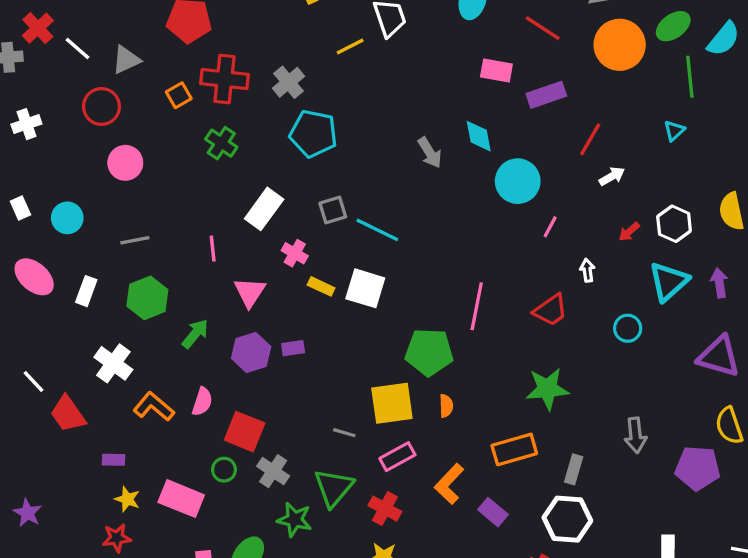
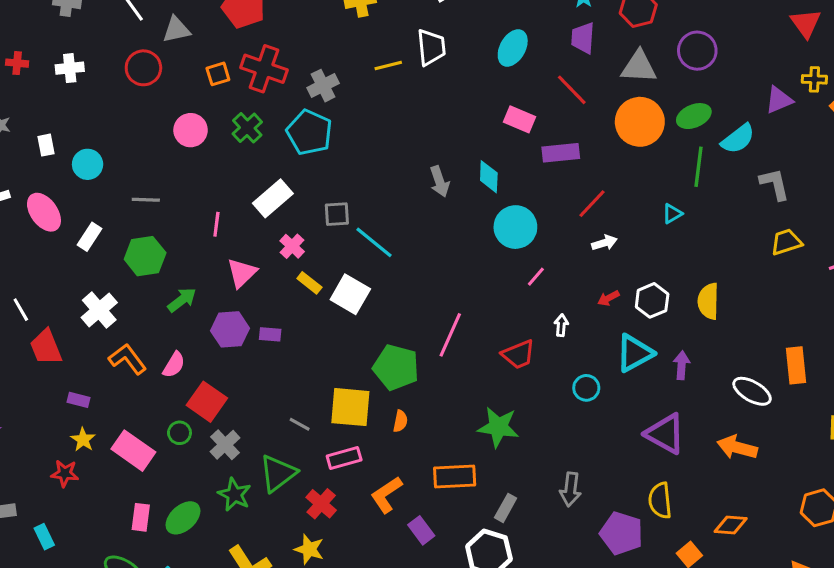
cyan pentagon: (313, 134) -> (309, 132), moved
pink circle: (125, 163) -> (191, 130), moved

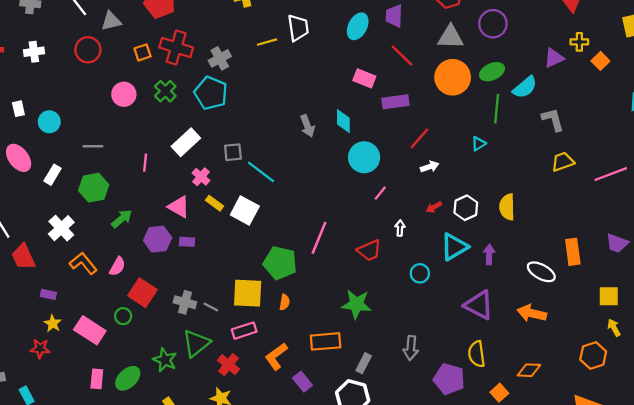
purple trapezoid: (583, 38) -> (394, 16), moved
pink triangle: (242, 273) -> (179, 207), moved, turned -45
gray cross: (225, 445) -> (185, 302), moved, turned -30

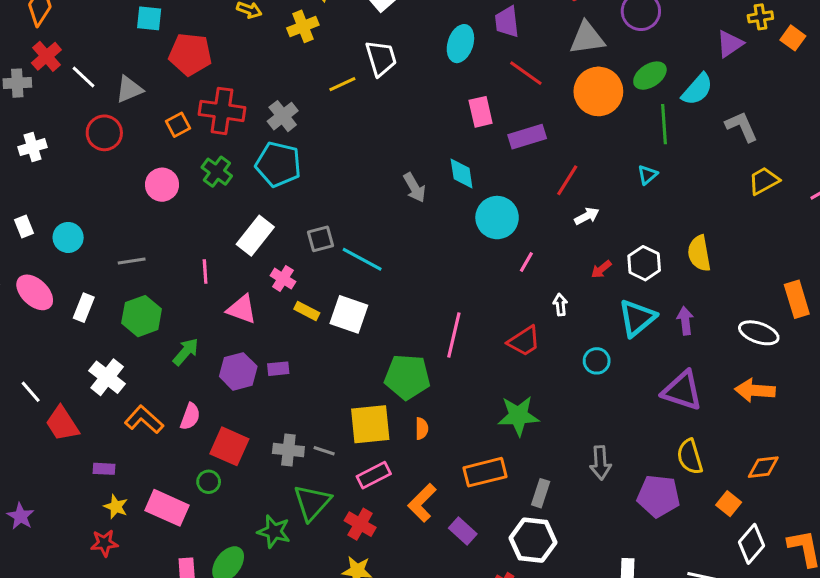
pink rectangle: (364, 78) -> (481, 112), turned 65
pink triangle: (179, 207) -> (242, 309), moved

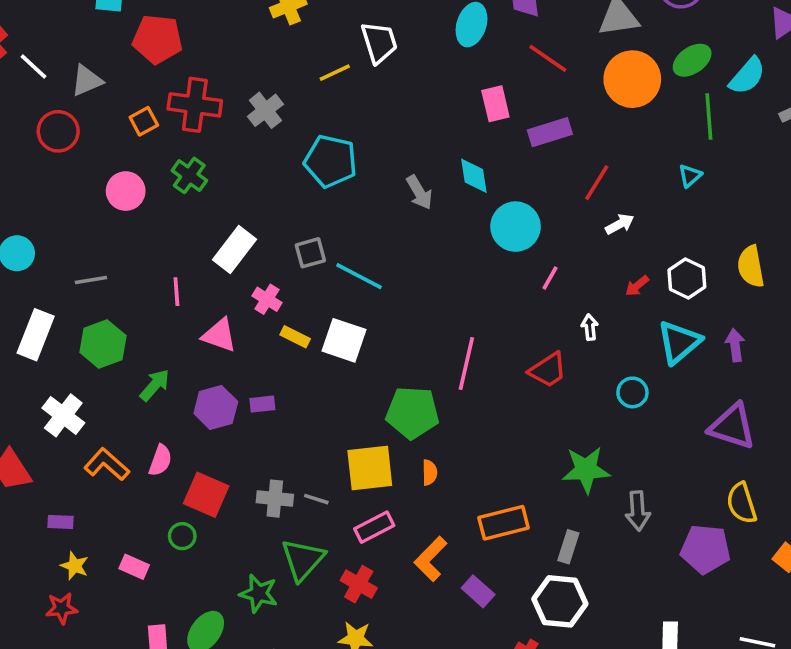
cyan pentagon: (278, 164) -> (331, 161), moved
white rectangle: (84, 308) -> (36, 335), size x1.5
green star: (518, 416) -> (586, 470), moved
pink rectangle: (167, 508) -> (134, 567), size x0.6

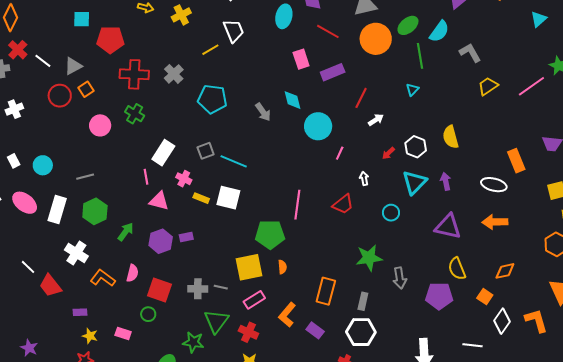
orange square: (144, 121) -> (86, 89), moved
pink line: (176, 292) -> (146, 177), moved
orange rectangle: (504, 523) -> (326, 291), turned -56

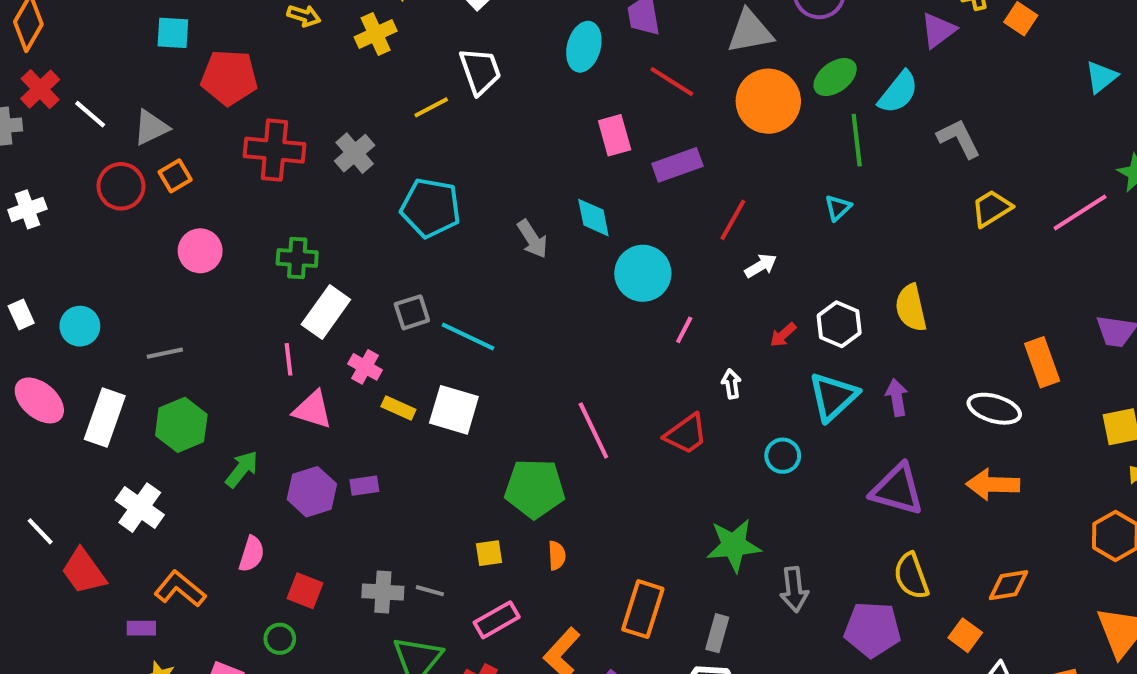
green cross: (135, 114) -> (297, 258), moved, turned -30
pink line: (297, 205) -> (593, 430), turned -36
yellow square: (249, 267) -> (489, 553), size x0.5
orange L-shape: (103, 278) -> (180, 589), moved
red square: (159, 290) -> (305, 591), size x0.7

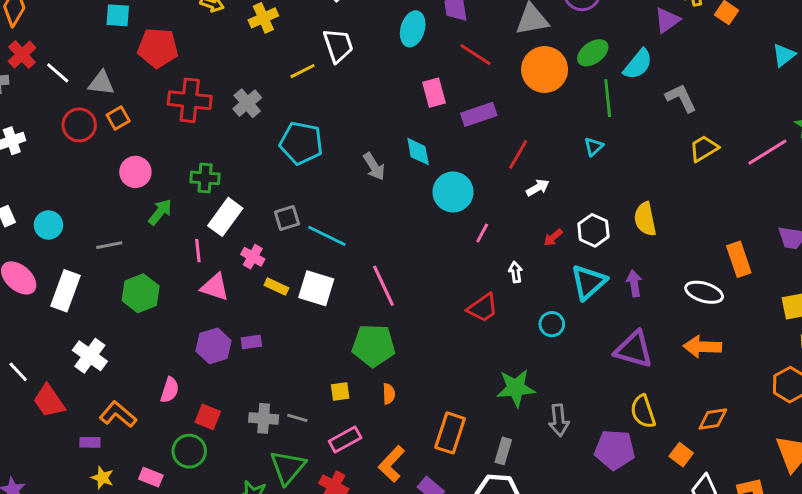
gray triangle: (151, 128) -> (101, 83), turned 32
green hexagon: (181, 425) -> (141, 293), moved
pink line: (593, 430) -> (383, 286), moved
green arrow: (242, 469) -> (160, 212), moved
green circle: (280, 639) -> (189, 451), size x1.5

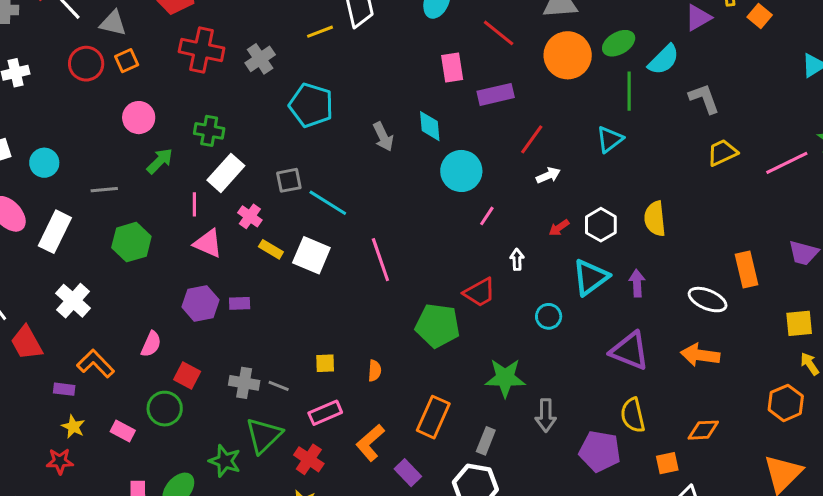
cyan triangle: (594, 147) -> (610, 139), size x1.4
green pentagon: (373, 345) -> (438, 326), moved
orange square: (681, 455) -> (667, 463), turned 35

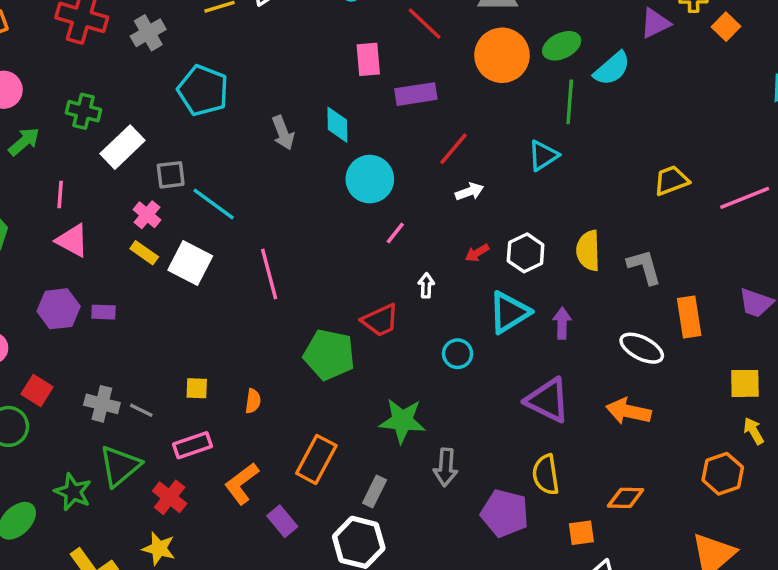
gray L-shape: (704, 99) -> (644, 267), moved
white rectangle: (226, 173) -> (122, 147), moved
pink cross: (250, 216) -> (147, 215), moved

